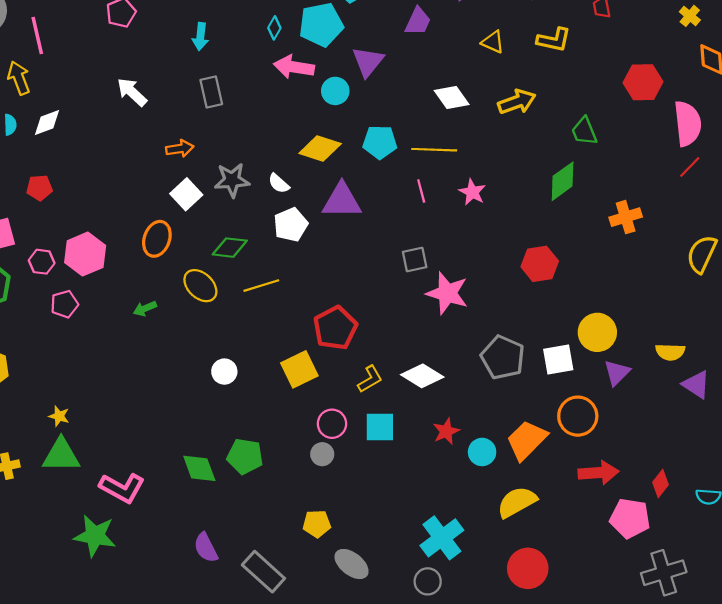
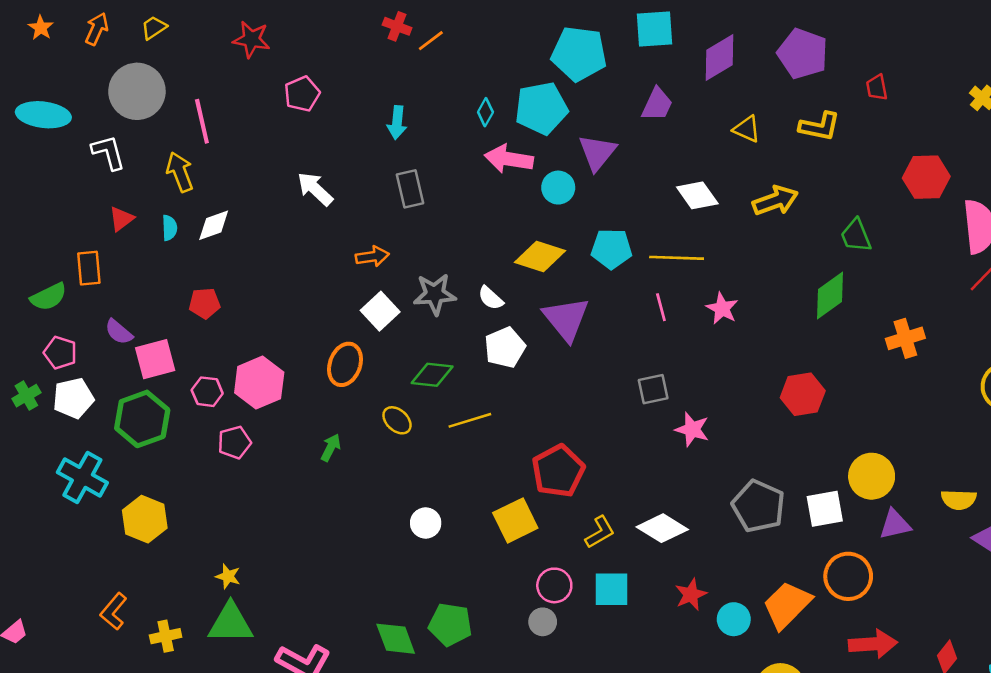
purple triangle: (342, 201) -> (566, 319), turned 51
yellow ellipse: (200, 286) -> (397, 420), size x0.7
pink star: (447, 293) -> (692, 429), size x0.7
green arrow: (145, 308) -> (331, 448), turned 140
purple triangle: (617, 373) -> (895, 524), turned 32

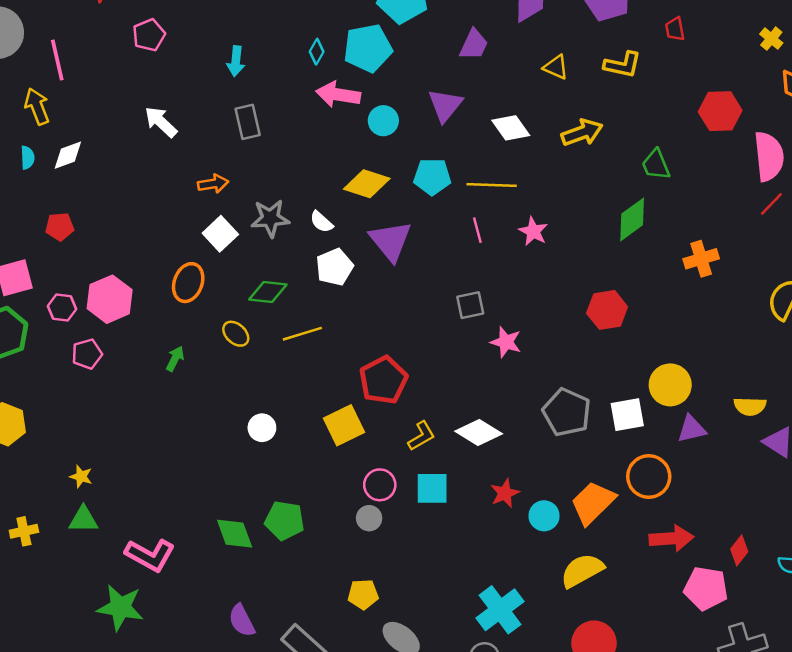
purple triangle: (597, 152) -> (445, 105), moved
green triangle: (231, 623) -> (83, 519), size x0.7

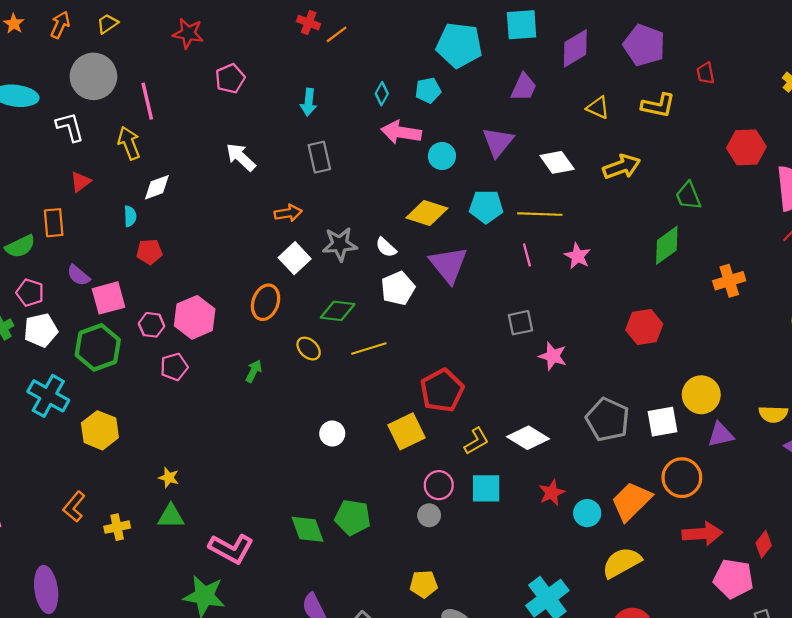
cyan pentagon: (368, 48) -> (428, 90), size x0.6
cyan semicircle: (28, 158) -> (130, 216), moved

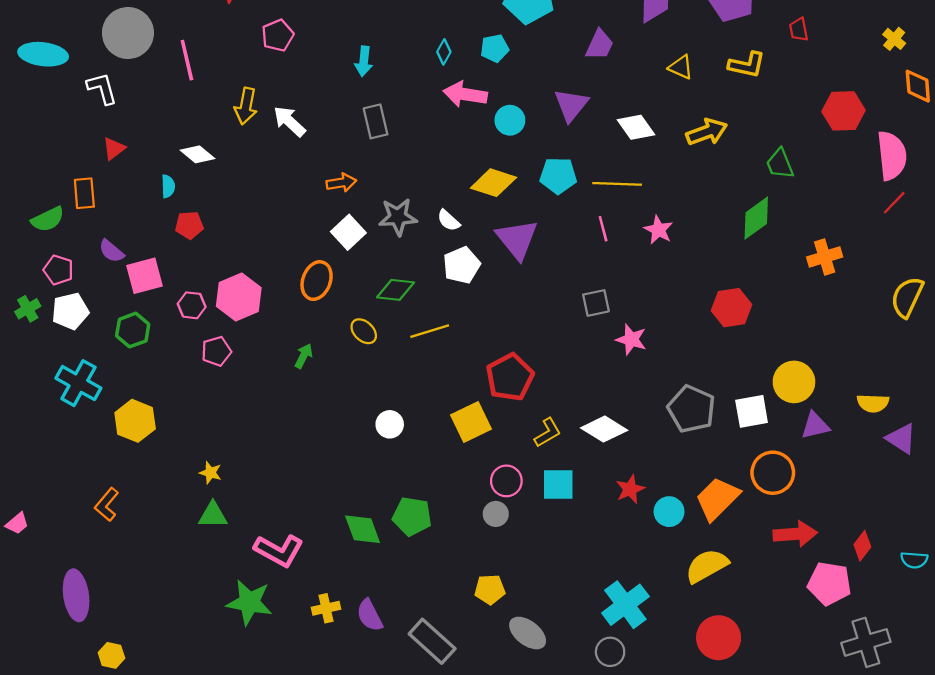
yellow arrow: (129, 143) -> (246, 106), moved, turned -148
white diamond: (157, 187) -> (198, 154), turned 60
green hexagon: (98, 347) -> (133, 330), size x0.7
yellow cross: (117, 527) -> (326, 608), moved

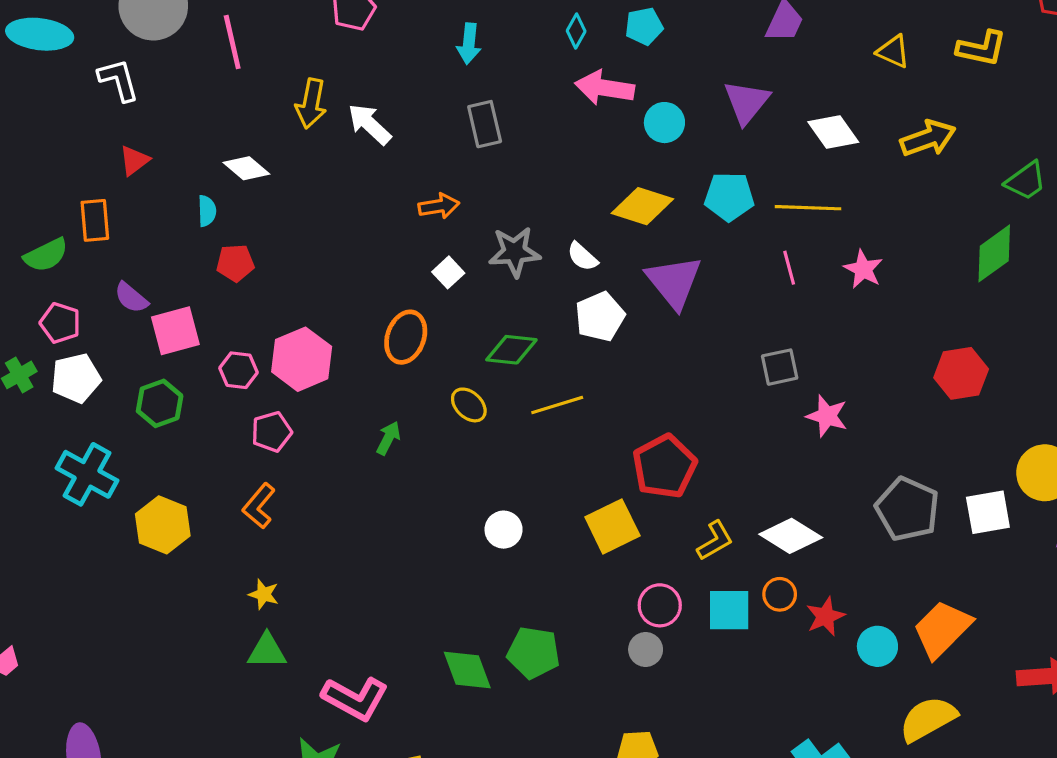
green trapezoid: (780, 164) -> (1026, 181), turned -104
white square: (348, 232) -> (448, 272), size x0.7
orange circle: (773, 473) -> (780, 594), moved, size x0.6
orange L-shape: (107, 505) -> (259, 506), moved

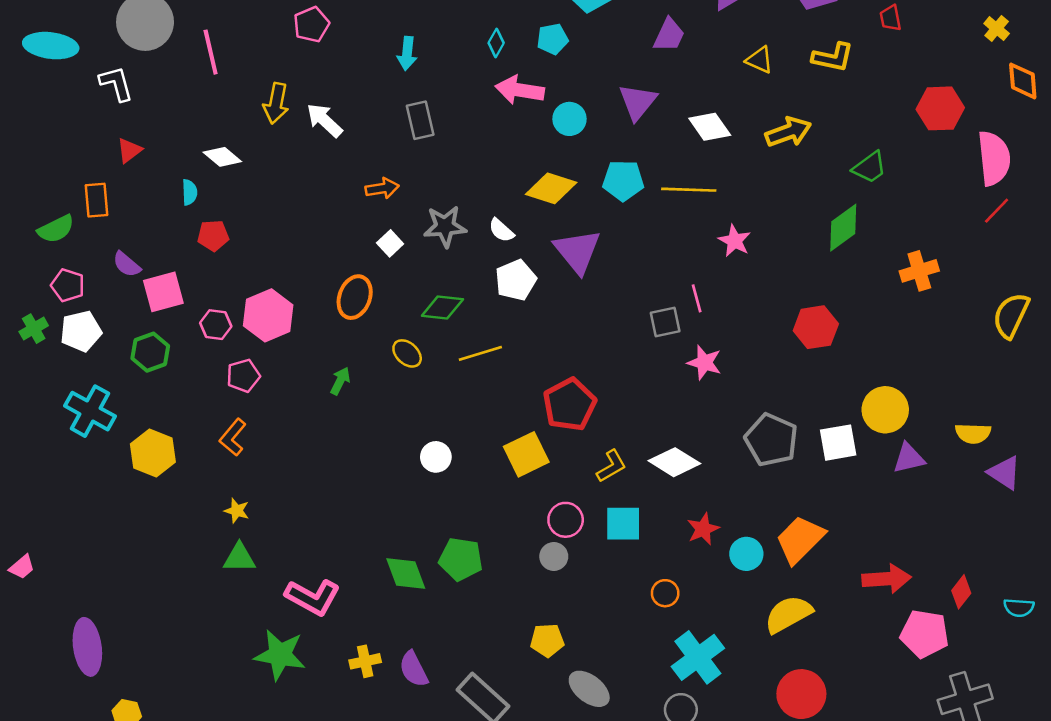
pink line: (789, 268) -> (697, 298), moved
orange circle: (780, 594) -> (665, 593), moved

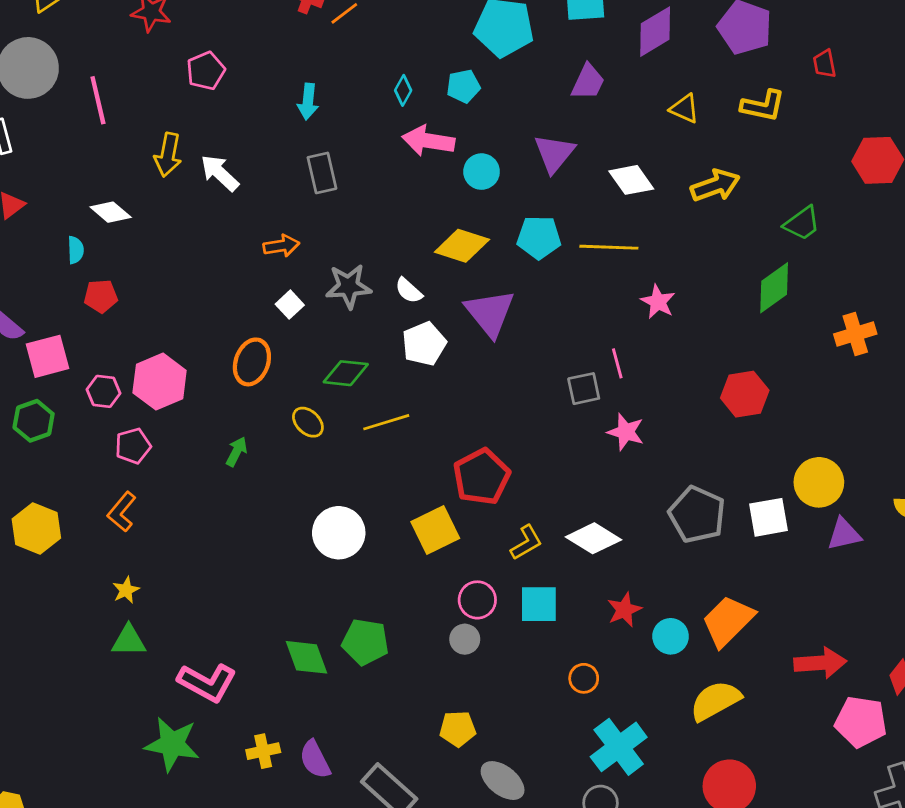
white circle: (436, 457) -> (339, 533), size x1.6
yellow star: (237, 511) -> (126, 590), turned 30

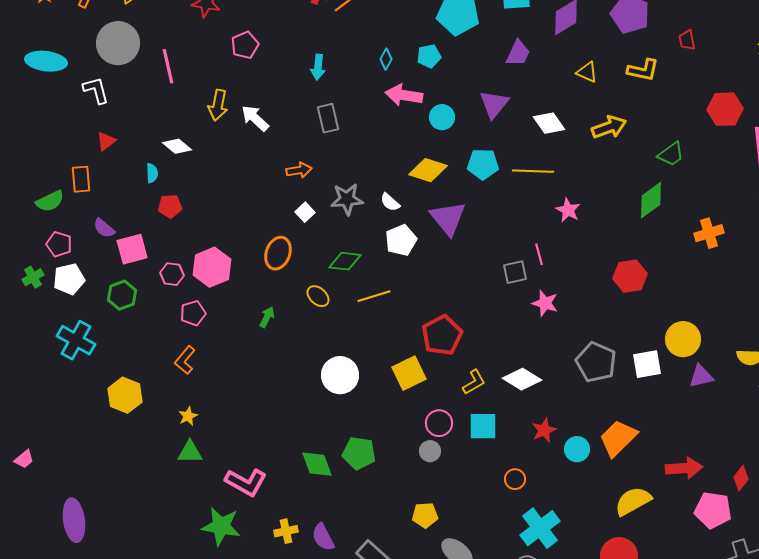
yellow hexagon: (36, 529) -> (125, 395), moved
yellow semicircle: (715, 701) -> (633, 501), moved

